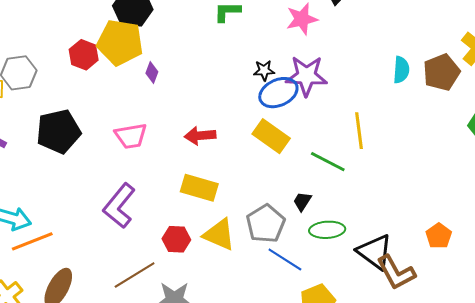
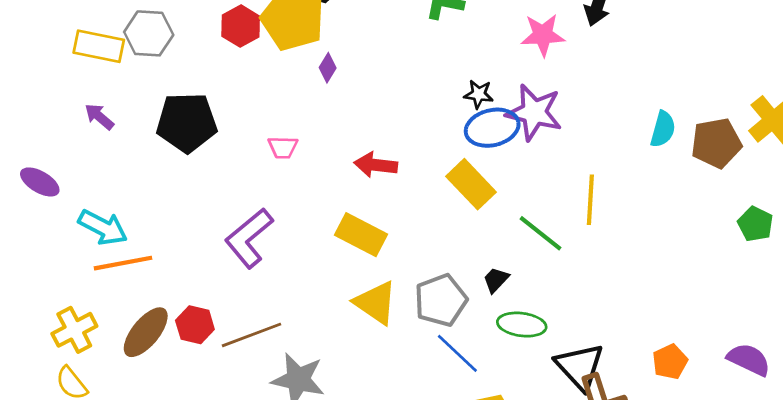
pink trapezoid: (131, 136) -> (283, 147), size x0.7
red hexagon: (176, 239) -> (195, 325), moved

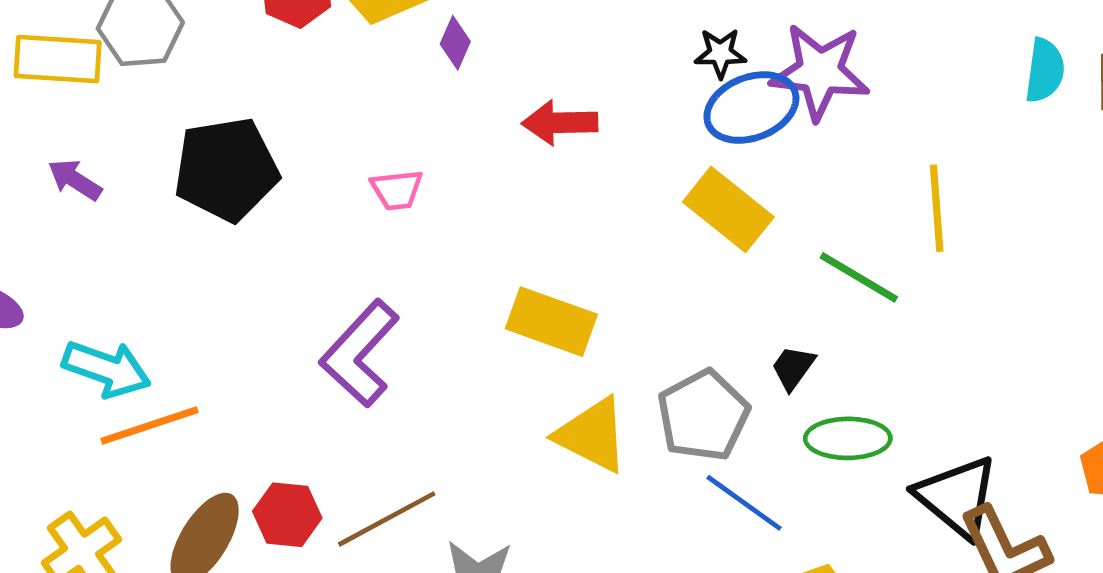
red arrow: (376, 165) -> (560, 123), moved

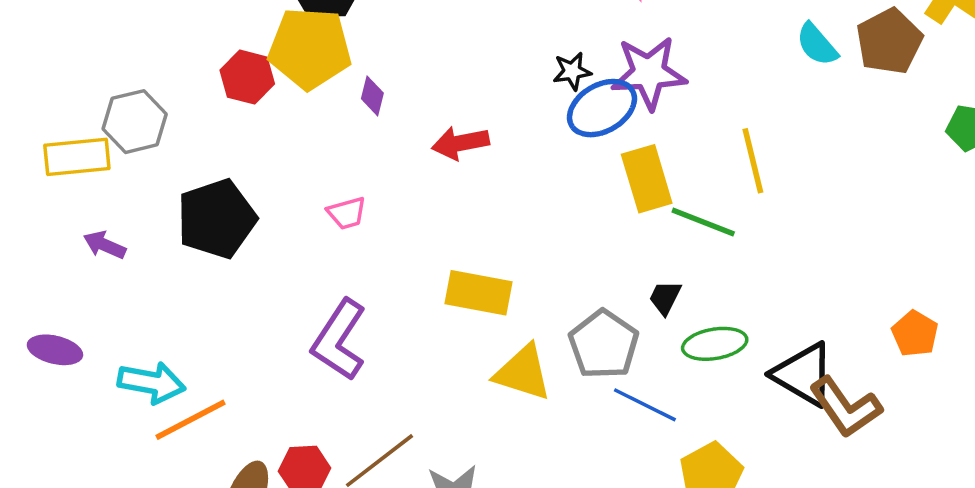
cyan semicircle: (1045, 70) -> (817, 44), turned 141
yellow rectangle: (728, 209) -> (647, 179), moved, turned 44

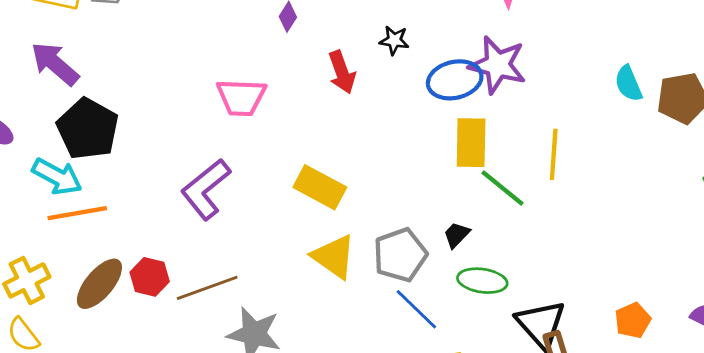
black star: (572, 71) -> (394, 40), moved
red arrow: (460, 143) -> (342, 72), turned -117
pink trapezoid: (347, 213) -> (241, 97), size x1.6
black pentagon: (217, 219) -> (88, 129), moved, turned 30
purple arrow: (105, 245) -> (55, 64), size x1.6

